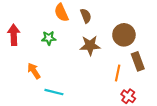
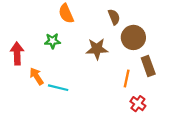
brown semicircle: (86, 16) -> (114, 17), moved
red arrow: (14, 35) -> (17, 53), moved
cyan line: (54, 92) -> (58, 88), moved

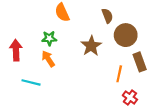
brown star: (97, 49) -> (91, 46), turned -30
orange arrow: (36, 76) -> (48, 59), moved
cyan line: (58, 88) -> (31, 82), moved

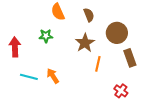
brown semicircle: (107, 16) -> (89, 15), moved
orange arrow: (48, 59) -> (53, 76), moved
orange line: (119, 74) -> (98, 64), moved

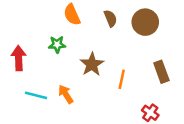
brown circle: (117, 33) -> (145, 22), moved
brown star: (85, 43) -> (92, 64), moved

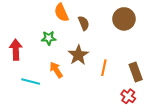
brown semicircle: (110, 18) -> (84, 23), moved
brown rectangle: (161, 72) -> (136, 72), moved
orange arrow: (66, 94) -> (56, 70), moved

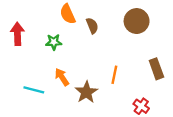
red arrow: (16, 50) -> (18, 34), moved
brown star: (78, 55) -> (86, 92), moved
brown rectangle: (136, 72) -> (156, 69), moved

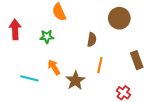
brown semicircle: (92, 26) -> (92, 40), moved, turned 32

